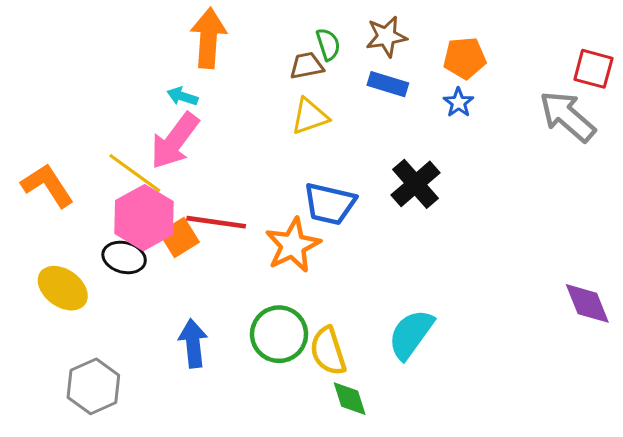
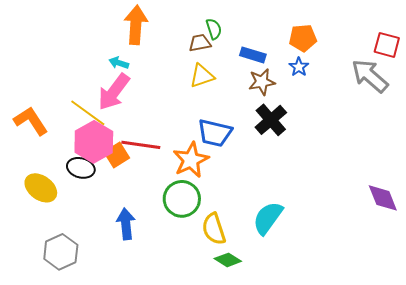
brown star: (386, 37) -> (262, 82), moved
green circle: (279, 334) -> (182, 199), moved
green diamond: (350, 399) -> (228, 260), turned -40

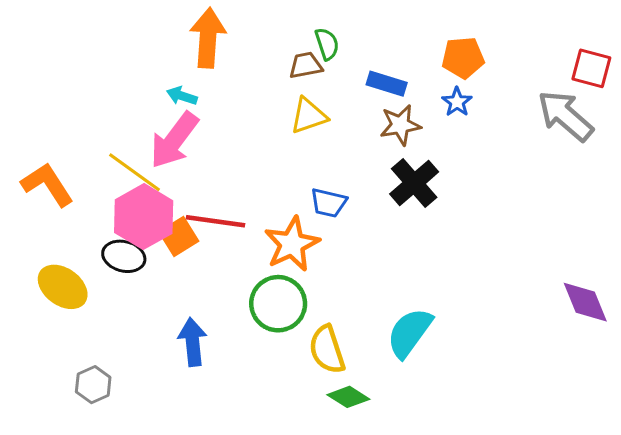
blue trapezoid: (215, 133) -> (329, 203), size x0.7
gray hexagon: (61, 252) -> (93, 385), size x0.7

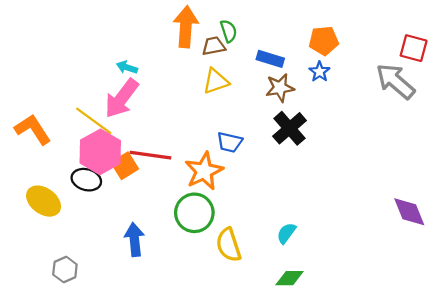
orange arrow: (208, 38) -> (186, 27), moved
cyan semicircle: (410, 333) -> (286, 233), size x0.6
green diamond: (348, 397) -> (290, 278), moved, turned -32

